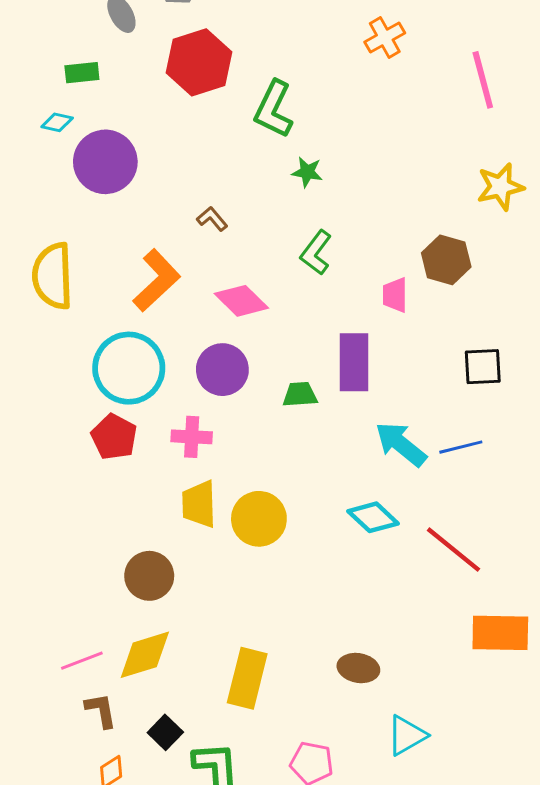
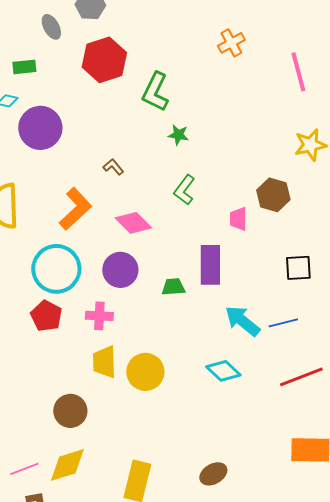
red line: (454, 550) -> (301, 377), moved, turned -60
brown ellipse: (358, 668) -> (213, 474), turned -40

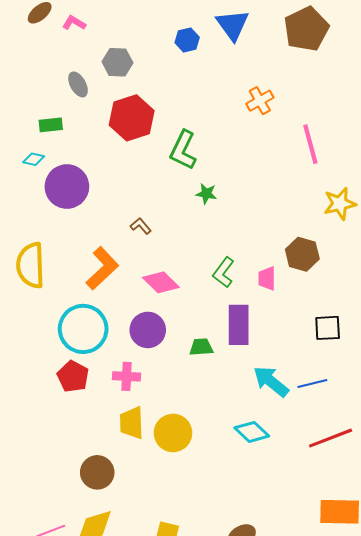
pink line: (298, 72) -> (310, 144), moved
green L-shape: (184, 190) -> (223, 272), moved

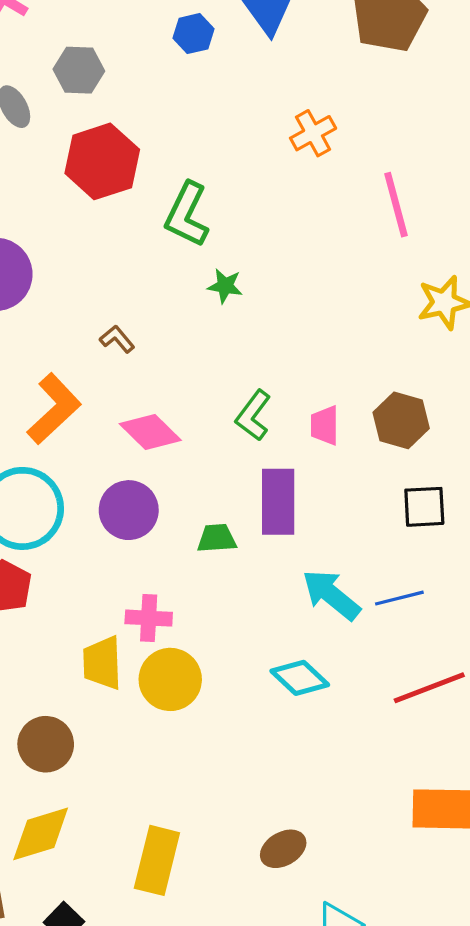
brown hexagon: (302, 254) -> (401, 420), moved
pink cross: (127, 376) -> (149, 618), moved

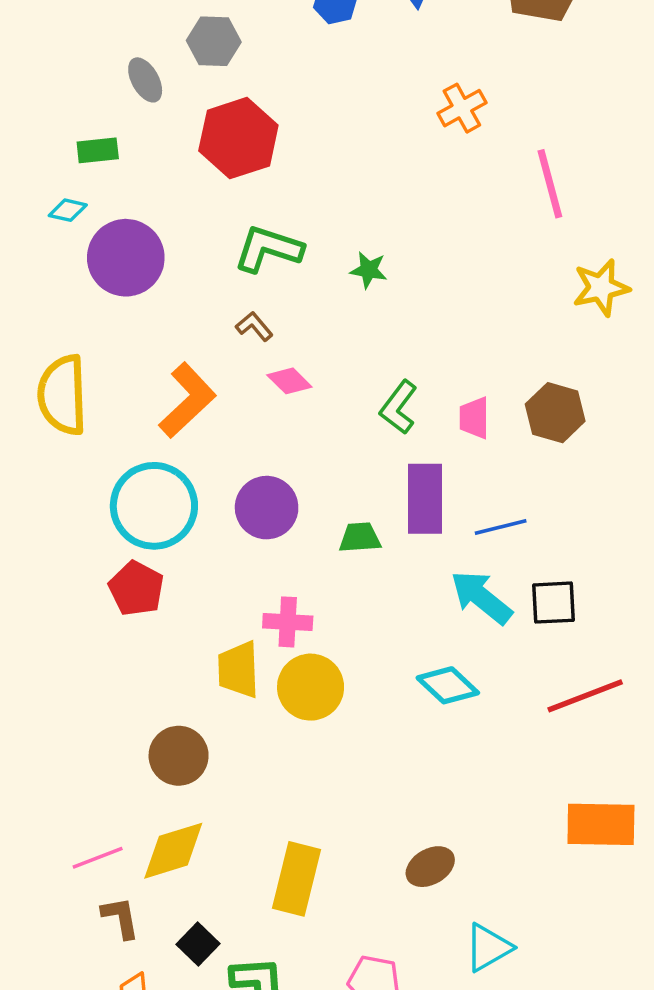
green L-shape: (187, 215) -> (268, 249), moved, turned 82
pink diamond: (150, 432) -> (289, 381), moved, size x0.7
black square: (424, 507) -> (553, 603), moved
blue line: (399, 598) -> (501, 527), moved

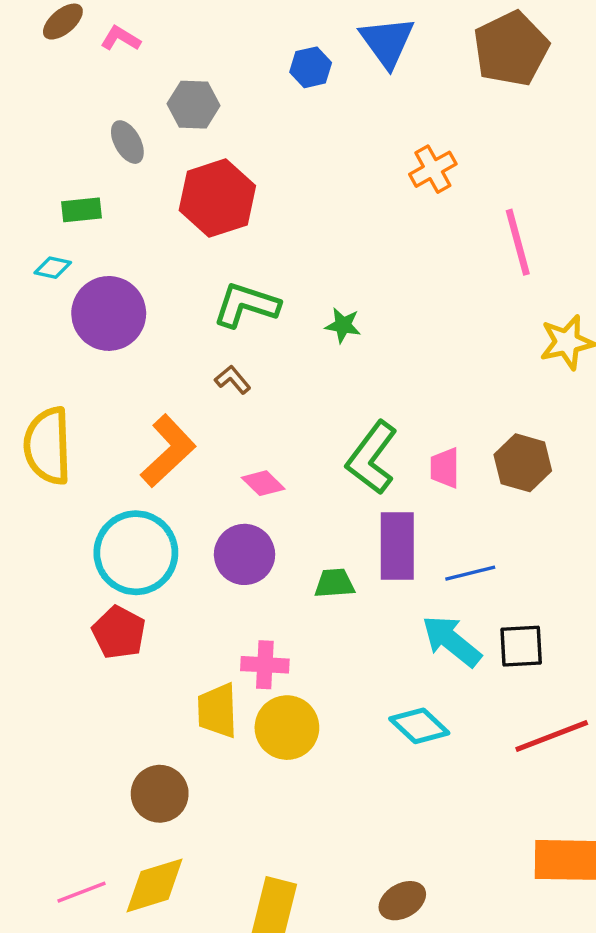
pink diamond: (289, 381) -> (263, 483), moved
green L-shape: (399, 407) -> (372, 458), size x1.4

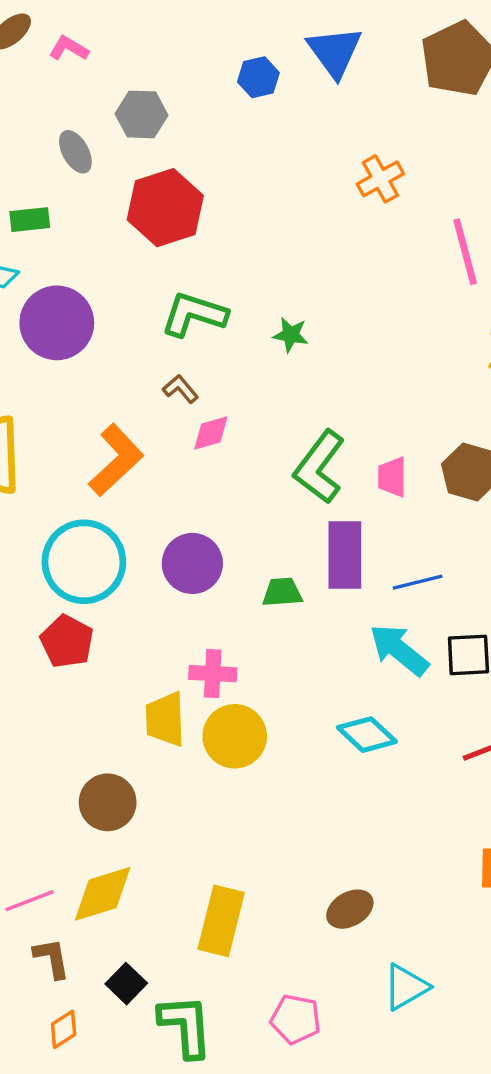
pink diamond: (263, 483) -> (211, 433), moved, turned -60

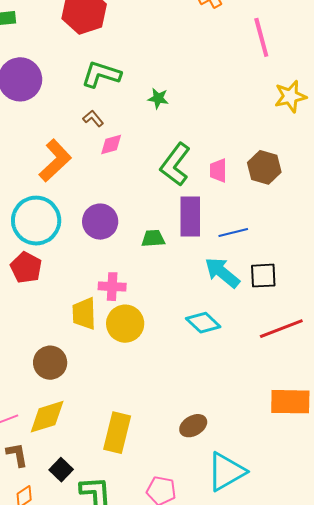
green star: (291, 335) -> (158, 98), moved
cyan triangle: (406, 987) -> (226, 472), size x1.4

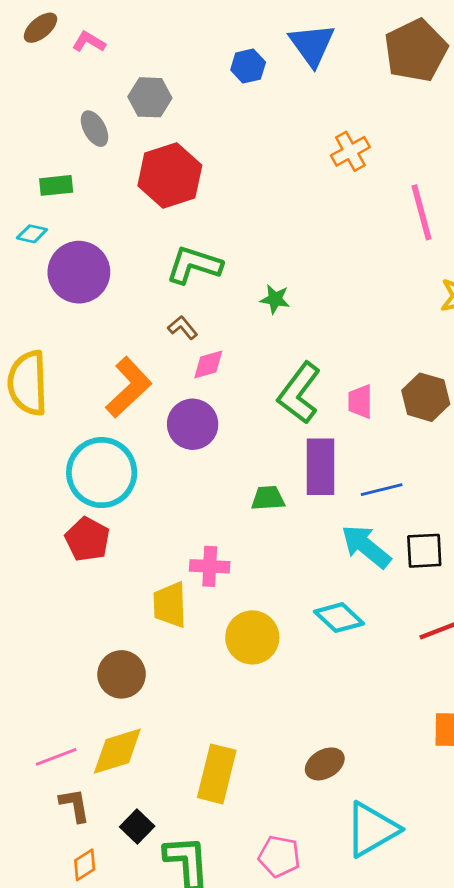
purple circle: (100, 222) -> (193, 424), moved
yellow circle: (125, 324) -> (252, 637), moved

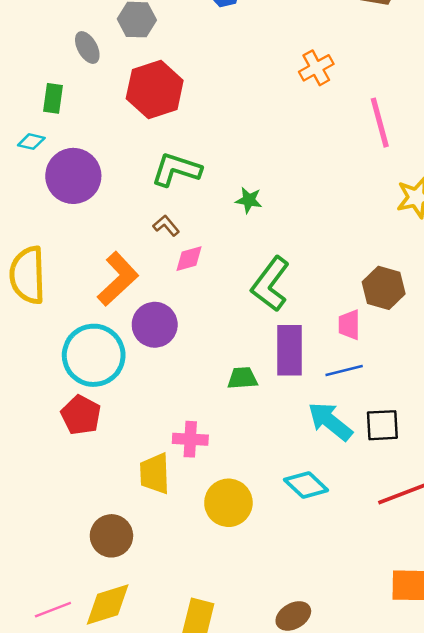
green rectangle: (56, 185) -> (53, 98), turned -76
pink trapezoid: (360, 401) -> (349, 325), moved
purple circle: (193, 424) -> (155, 325), moved

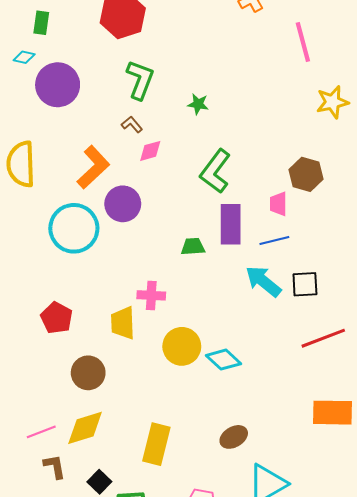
green L-shape: (176, 170) -> (140, 80), turned 93
red pentagon: (81, 415) -> (57, 318), moved
cyan diamond: (306, 485) -> (224, 360), moved

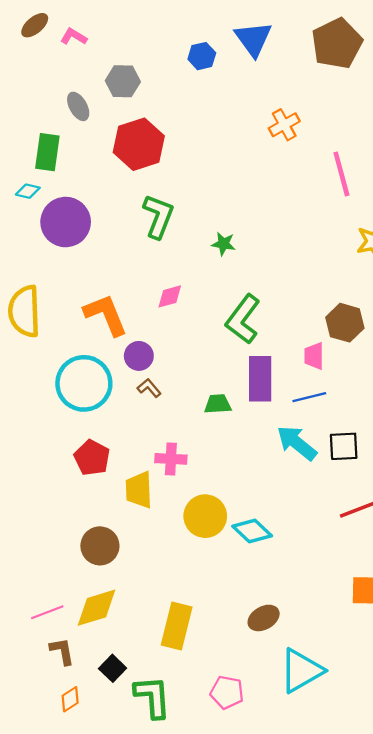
green rectangle: (41, 23) -> (47, 152), size x1.4
brown L-shape: (132, 124) -> (149, 388), moved
orange L-shape: (93, 167) -> (106, 315), turned -69
purple circle: (123, 204) -> (139, 356), size x0.7
red pentagon: (57, 318) -> (92, 458), moved

